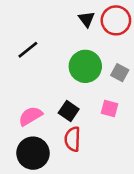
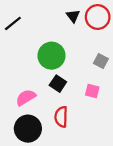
black line: (28, 50) -> (13, 23), moved
green circle: (85, 66) -> (51, 56), moved
black square: (69, 111) -> (58, 84), moved

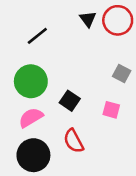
black line: (13, 23) -> (37, 36), moved
green circle: (51, 56) -> (31, 81), moved
red semicircle: (61, 117) -> (74, 141), turned -30

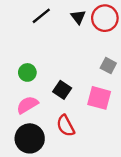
black line: (37, 36) -> (41, 16), moved
green circle: (31, 81) -> (27, 72), size x0.6
pink square: (111, 110) -> (99, 98), size x1.5

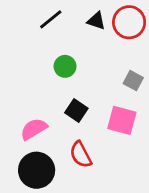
black triangle: (78, 17) -> (96, 21), turned -35
green circle: (27, 72) -> (65, 66), moved

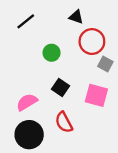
black line: (51, 19) -> (26, 21), moved
red circle: (129, 22) -> (92, 42), moved

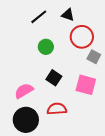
black line: (26, 21) -> (39, 17), moved
red semicircle: (64, 122) -> (57, 109), turned 114

